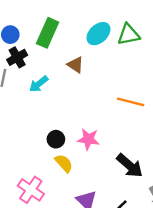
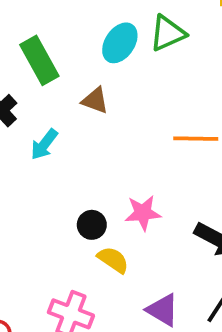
green rectangle: (48, 33) -> (39, 60), turned -40

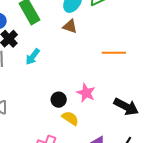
brown triangle: (95, 100) -> (70, 26), moved
pink star: (143, 213) -> (86, 93), turned 30

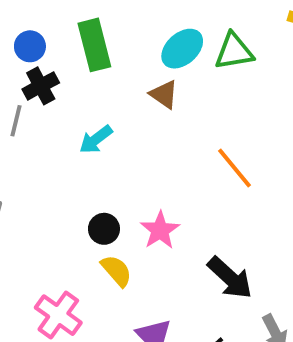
orange line: (114, 53) -> (235, 168), turned 35
cyan arrow: (33, 57) -> (96, 139), moved

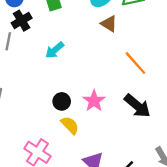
brown triangle: (164, 94) -> (109, 24), moved
black arrow: (230, 278) -> (137, 106), moved

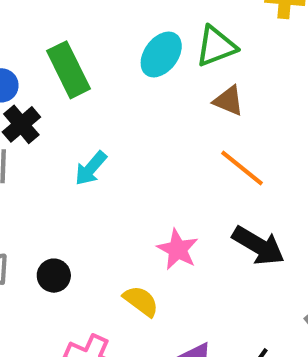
brown triangle: (109, 24) -> (229, 101), moved
black circle: (62, 101) -> (54, 276), moved

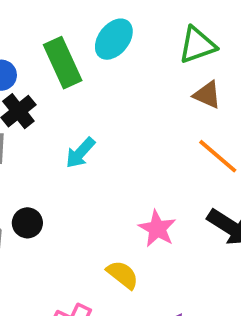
cyan ellipse: (161, 54) -> (114, 39), moved
black circle: (54, 276) -> (27, 223), moved

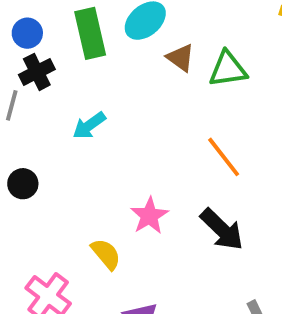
green triangle: (197, 45) -> (228, 69), moved
brown triangle: (207, 95) -> (181, 58), moved

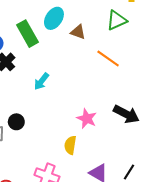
green triangle: (228, 69) -> (117, 20), moved
orange line: (224, 157) -> (108, 58), moved
yellow semicircle: (106, 254) -> (70, 145), turned -114

